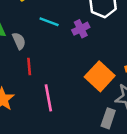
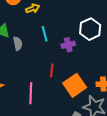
cyan line: (49, 22) -> (45, 34), turned 42
red line: (29, 67) -> (52, 70), moved

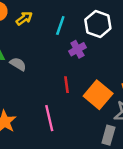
cyan line: (45, 34) -> (60, 25), moved, turned 49
gray semicircle: (18, 43) -> (18, 64), turned -32

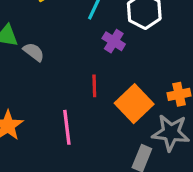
purple cross: (77, 49) -> (114, 41), turned -35

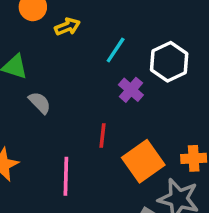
gray semicircle: (34, 52) -> (40, 103), moved

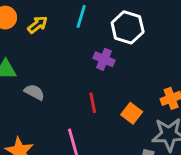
cyan line: (116, 50) -> (81, 16), moved
orange square: (143, 161) -> (132, 113), size x0.6

